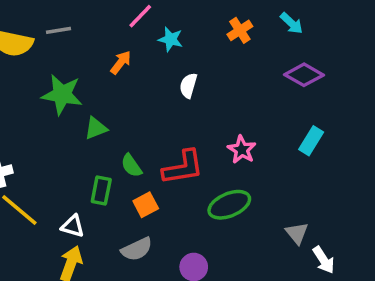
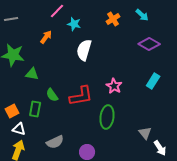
white semicircle: (188, 86) -> (84, 50), size x1.5
green triangle: (96, 128) -> (32, 74), turned 32
orange square: (146, 205) -> (12, 111), moved
green ellipse: (229, 205) -> (107, 117), turned -60

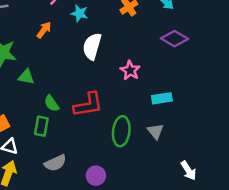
cyan rectangle: (153, 81) -> (162, 98), moved, turned 49
pink star: (114, 86) -> (130, 70), moved
green rectangle: (35, 109) -> (41, 126), moved
gray triangle: (145, 133) -> (155, 131), moved

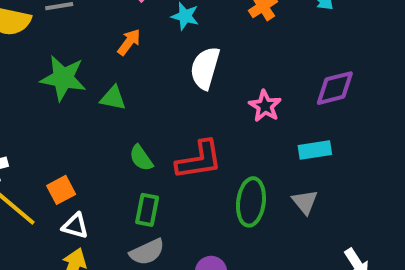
purple diamond: (174, 39) -> (335, 88), moved, turned -44
green triangle: (26, 77) -> (113, 98), moved
green rectangle: (41, 126) -> (147, 210), moved

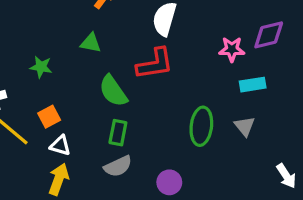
green star: (63, 78) -> (41, 67), moved, size x0.6
pink star: (265, 106) -> (232, 49), moved, turned -30
green semicircle: (141, 158) -> (113, 91), size x1.5
red L-shape: (199, 160) -> (155, 64), moved

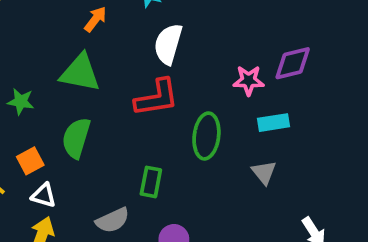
green triangle: (91, 43) -> (80, 73), size x1.6
green semicircle: (113, 91) -> (76, 138), moved, turned 52
green ellipse: (201, 126) -> (206, 136), moved
green rectangle: (118, 133) -> (151, 182), moved

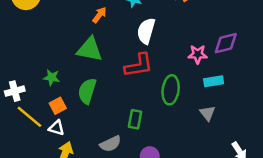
green star: (21, 102) -> (52, 78), moved
white triangle: (44, 195) -> (56, 128), moved

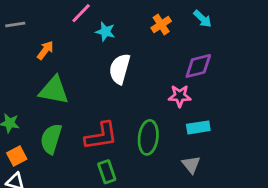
orange arrow: (99, 15) -> (45, 50), moved
purple diamond: (226, 43) -> (198, 66), moved
red L-shape: (139, 65) -> (101, 136), moved
green rectangle: (135, 119) -> (107, 172), turned -30

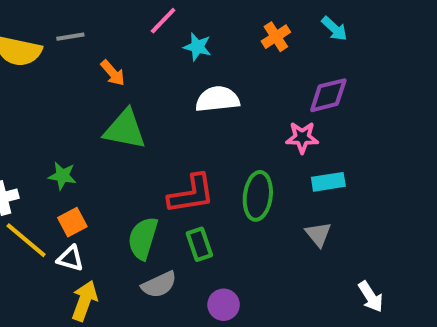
orange arrow: (45, 50) -> (113, 73), turned 102
white semicircle: (120, 69) -> (217, 99), turned 68
green semicircle: (51, 139) -> (143, 238), moved

